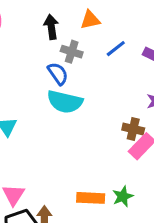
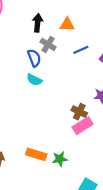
cyan semicircle: (65, 102) -> (34, 80), size x0.6

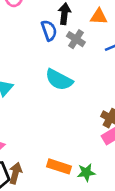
blue semicircle: (34, 58) -> (49, 30), moved
cyan semicircle: (34, 80) -> (59, 80), size x1.5

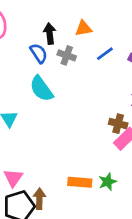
cyan semicircle: (59, 80) -> (41, 89), moved, turned 40

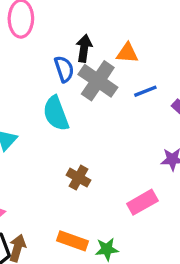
gray cross: (67, 55) -> (98, 81), size x1.6
brown cross: (118, 124) -> (79, 178), moved

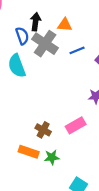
brown cross: (79, 178) -> (43, 130), moved

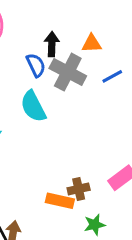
brown cross: (43, 130) -> (79, 189), turned -35
orange rectangle: (29, 152) -> (60, 201), moved

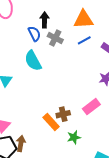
orange triangle: (92, 44) -> (84, 19), moved, size x1.5
gray cross: (68, 72) -> (55, 38), size x0.7
orange rectangle: (60, 201) -> (51, 122), turned 36

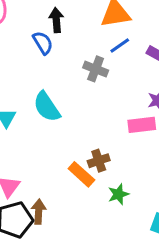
gray cross: (55, 38) -> (96, 69), moved
cyan semicircle: (33, 61) -> (47, 107), moved
pink rectangle: (91, 107) -> (142, 125), moved, turned 36

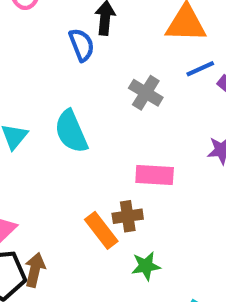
blue line: (120, 45) -> (200, 69), moved
pink rectangle: (142, 125) -> (155, 175), moved

